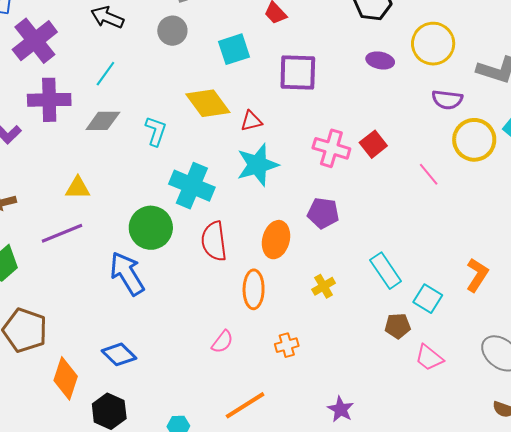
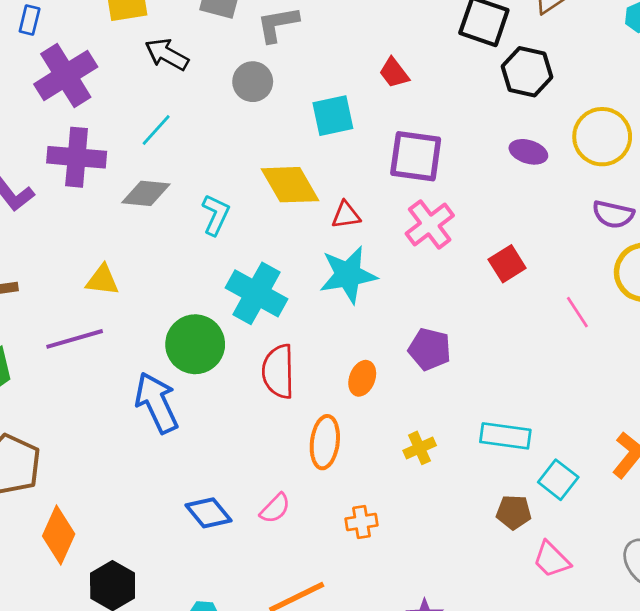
pink cross: (331, 148) -> (430, 225), moved, turned 30
orange ellipse: (276, 240) -> (362, 378), size x0.7
cyan rectangle: (386, 271) -> (505, 436), turned -54
blue diamond: (119, 354) -> (209, 513), moved

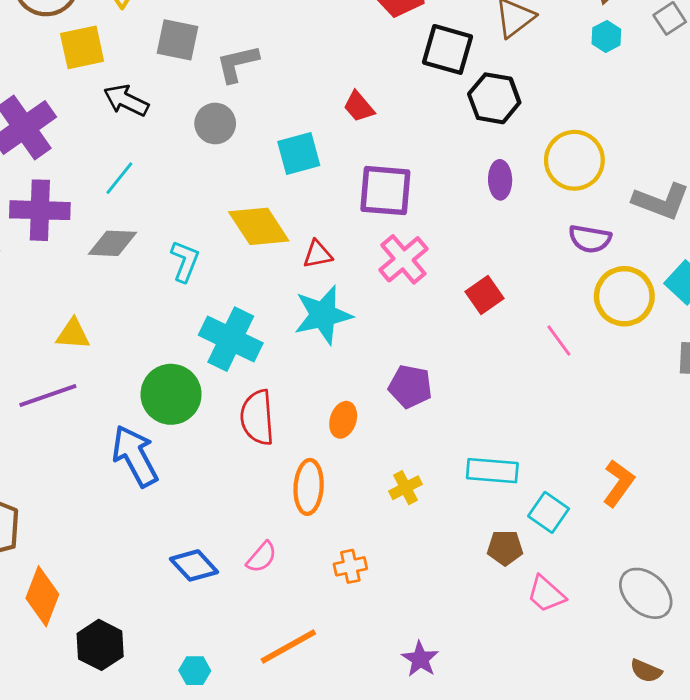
purple ellipse: (528, 152) -> (500, 180), turned 75

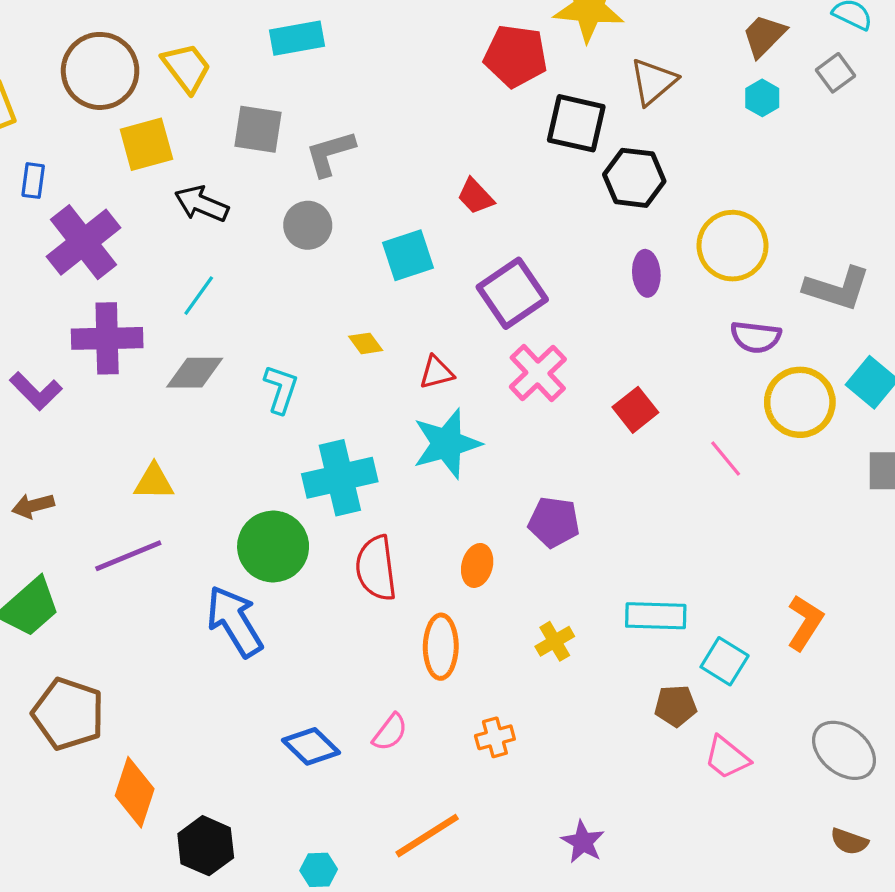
purple square: (385, 191) -> (512, 293), turned -36
yellow diamond: (259, 226) -> (366, 343), size x0.5
cyan cross: (231, 339) -> (340, 478), turned -36

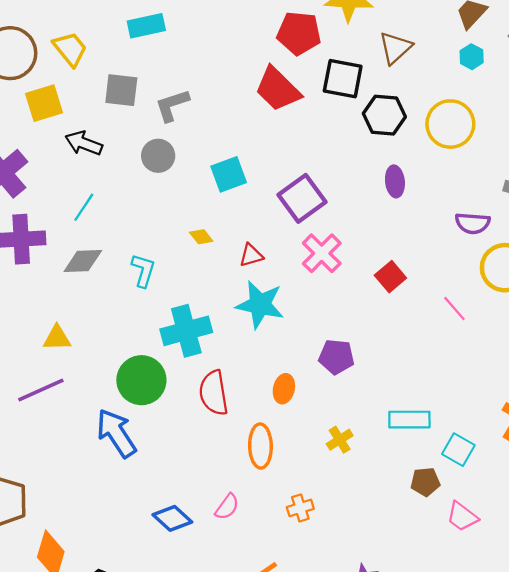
red trapezoid: (476, 196) -> (278, 89), moved, size x1.8
yellow circle: (733, 246) -> (450, 124), moved
cyan star: (447, 444) -> (260, 305), turned 30

